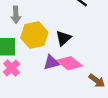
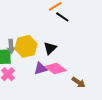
gray arrow: (16, 15) -> (11, 46), moved

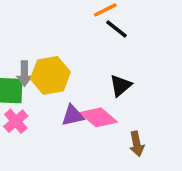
black triangle: (50, 48) -> (121, 86), moved
brown arrow: (79, 82) -> (137, 144), turned 40

